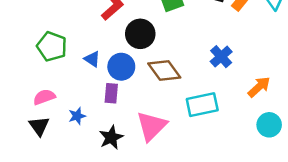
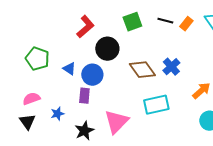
brown diamond: (164, 70) -> (142, 70), moved

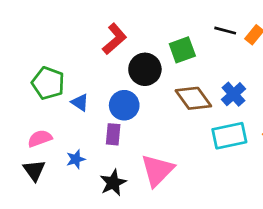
green square: (132, 22) -> (182, 50), moved
blue triangle: (69, 69) -> (80, 102), moved
cyan rectangle: (156, 105) -> (229, 136), moved

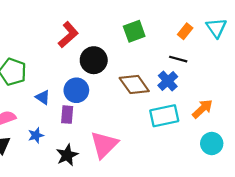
black line: (225, 31) -> (178, 59), moved
green square: (182, 50) -> (134, 31), moved
blue triangle: (80, 102) -> (43, 97), moved

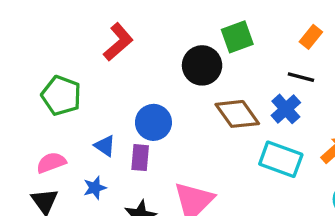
red L-shape: (68, 35) -> (118, 42), moved
black circle: (94, 60) -> (202, 65), moved
blue triangle: (43, 97) -> (105, 146), moved
cyan rectangle: (164, 116) -> (281, 159), turned 32

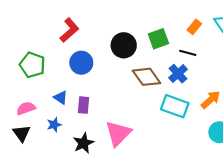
green square: (237, 37) -> (158, 39), moved
blue circle: (153, 122) -> (81, 63), moved

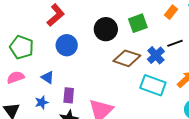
black line: (188, 53) -> (175, 43), moved, turned -35
brown diamond: (146, 77) -> (127, 58), turned -36
purple rectangle: (83, 105) -> (69, 95), moved
pink semicircle: (26, 108) -> (16, 77), moved

